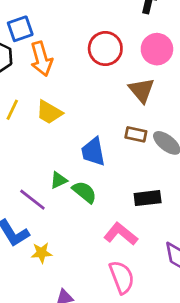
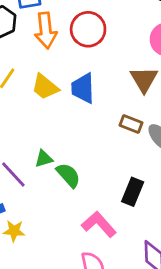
red circle: (105, 48) -> (88, 29), moved
blue trapezoid: (93, 152) -> (83, 88), moved
black rectangle: (148, 198) -> (133, 192), turned -70

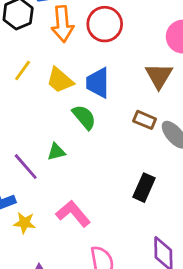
green semicircle: (68, 175) -> (84, 117), moved
pink L-shape: (99, 224) -> (73, 214), moved

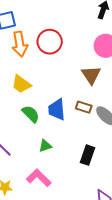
blue trapezoid: (98, 83) -> (57, 110), moved
green semicircle: (84, 117) -> (31, 114), moved
green triangle: (56, 152) -> (45, 146), moved

